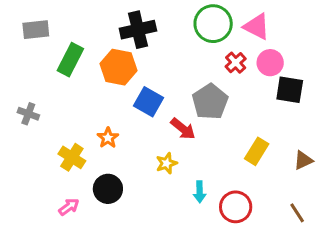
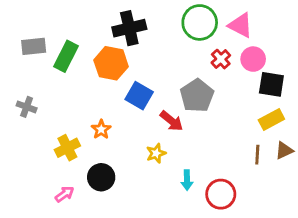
gray rectangle: (36, 30) -> (34, 46), moved
yellow rectangle: (257, 151) -> (271, 120), moved, turned 30
yellow cross: (72, 157) -> (67, 148), turned 30
brown line: (297, 213) -> (257, 155), moved, turned 36

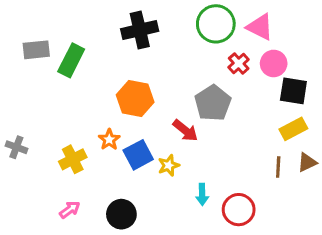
orange hexagon: (111, 63) -> (135, 98), moved
blue square: (139, 96) -> (138, 155), moved, turned 32
gray cross: (27, 107) -> (16, 147), moved
black circle: (101, 177) -> (121, 214), moved

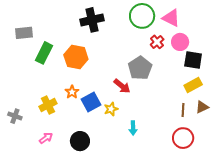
green rectangle: (71, 60) -> (44, 53), moved
orange hexagon: (135, 98) -> (76, 57), moved
gray cross: (16, 147) -> (15, 116), moved
red circle: (239, 210) -> (183, 138), moved

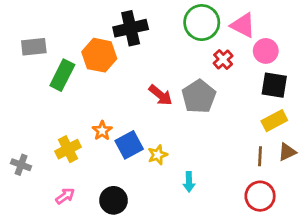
pink circle: (180, 42) -> (266, 51), moved
orange hexagon: (76, 57) -> (99, 55), moved
red arrow: (122, 86) -> (160, 95), moved

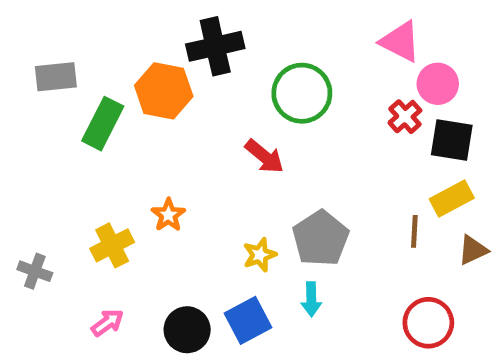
green circle: (202, 23) -> (302, 93), moved
red cross: (223, 59) -> (405, 117), moved
gray pentagon: (199, 96) -> (321, 238), moved
blue square: (129, 145) -> (248, 320), moved
brown line: (260, 156) -> (414, 231), moved

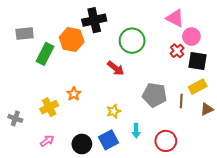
gray pentagon: (321, 238) -> (155, 95), moved, turned -30
red circle: (428, 323) -> (166, 141), moved

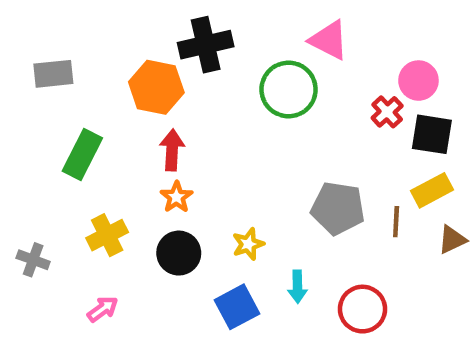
pink triangle: (175, 18) -> (329, 40), moved
green rectangle: (45, 54) -> (82, 154), moved
red arrow: (116, 68) -> (172, 150), moved, turned -126
orange star: (74, 94) -> (177, 197), moved
black circle: (82, 144) -> (179, 253), moved

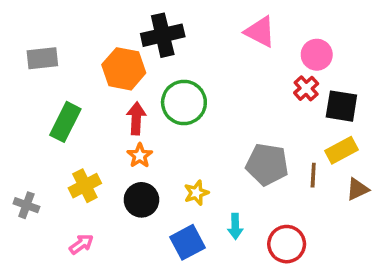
pink circle: (418, 81) -> (317, 55), moved
green circle: (289, 89) -> (184, 102), moved

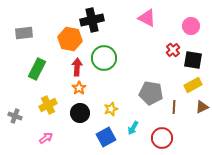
pink circle: (317, 55) -> (191, 26), moved
brown line: (313, 175) -> (174, 107), moved
cyan arrow: (235, 226) -> (133, 128), turned 32

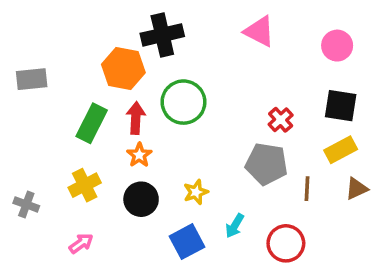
gray rectangle: (24, 33) -> (32, 79), moved
red cross: (173, 50) -> (281, 120), moved
green rectangle: (37, 69) -> (92, 123), moved

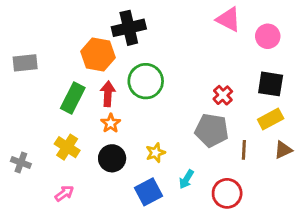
pink triangle: (259, 31) -> (228, 19), moved
yellow cross: (85, 185) -> (67, 147), turned -30

